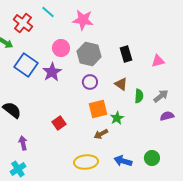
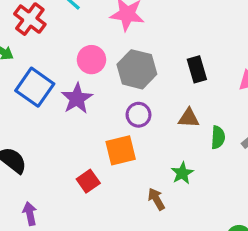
brown triangle: (121, 84) -> (189, 118), turned -32
orange square: (98, 109) -> (121, 150), moved
brown arrow: (101, 134) -> (156, 199), turned 88

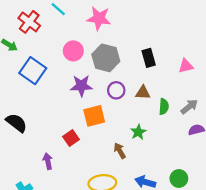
purple star: (77, 99) -> (81, 86), moved, turned 30
purple circle: (138, 115) -> (116, 90), moved
purple arrow: (30, 214) -> (48, 161), moved

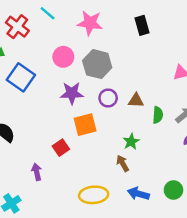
black rectangle: (149, 58) -> (142, 25), moved
brown arrow: (120, 151) -> (123, 163), moved

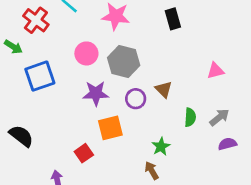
blue square: (21, 77) -> (40, 76), turned 36
brown triangle: (136, 100) -> (164, 89), moved, turned 42

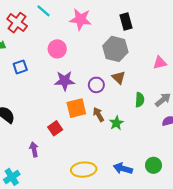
gray hexagon: (124, 61) -> (115, 49), moved
blue square: (40, 76) -> (20, 67), size x0.6
brown arrow: (152, 171) -> (98, 115), moved

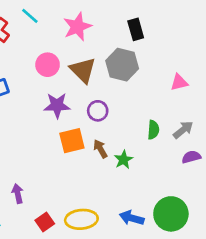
pink star: (80, 19) -> (77, 27), turned -30
brown triangle: (119, 78) -> (83, 70), moved, size x1.5
red square: (55, 128) -> (45, 222), moved
green circle: (153, 165) -> (171, 214), size x1.6

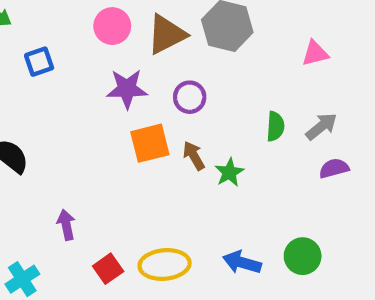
brown triangle: (83, 70) -> (167, 34), turned 48
green circle: (171, 214) -> (303, 256), size x0.7

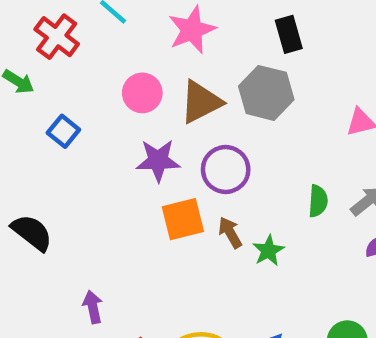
blue square: (39, 62) -> (63, 131), turned -32
purple circle: (190, 97) -> (226, 169), size x1.4

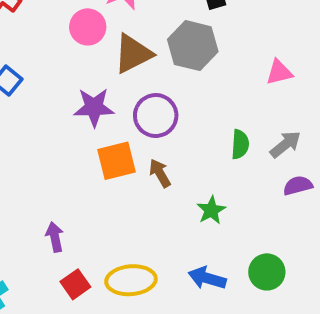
pink circle: (142, 93) -> (88, 27), moved
green star: (268, 251) -> (211, 210), moved
purple arrow: (93, 307) -> (55, 237), moved

